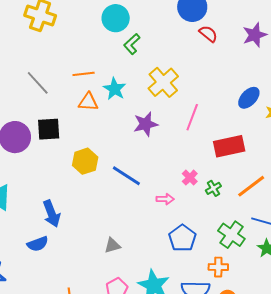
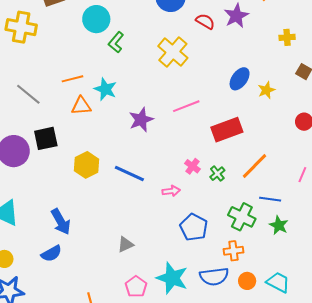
red semicircle: (208, 34) -> (205, 21), moved
yellow cross: (163, 82) -> (173, 52), moved
pink line: (192, 117) -> (186, 106), turned 56

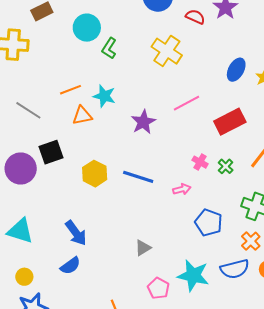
orange cross: (233, 251) -> (251, 241), turned -30

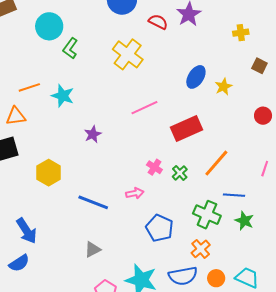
orange triangle: (82, 116) -> (16, 116), moved
purple star: (143, 122) -> (93, 134), moved, size x0.7
blue line: (138, 177) -> (93, 202), moved

